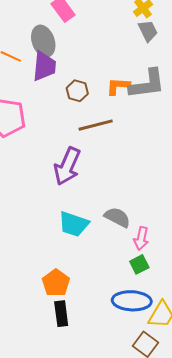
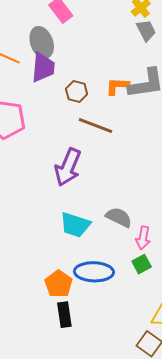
brown line: (96, 125) -> (96, 125), turned 36
blue ellipse: (132, 301) -> (94, 272), moved

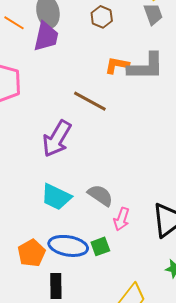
brown hexagon: (77, 92) -> (102, 17), moved
green square: (142, 264) -> (100, 246), moved
black rectangle: (64, 315) -> (56, 286), moved

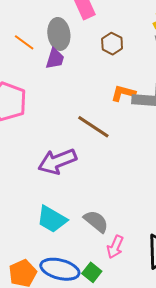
purple trapezoid: (46, 36) -> (55, 59), size x0.7
purple arrow: (57, 139) -> (57, 161), turned 33
green square: (100, 246) -> (92, 272), turned -36

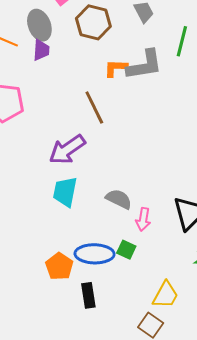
brown hexagon: (112, 44) -> (93, 22), size x1.6
brown line: (93, 127) -> (94, 108), turned 44
cyan trapezoid: (52, 219) -> (65, 192), moved, turned 84

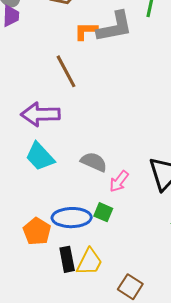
purple arrow: (67, 149) -> (40, 114), turned 36
cyan trapezoid: (65, 192) -> (40, 157), turned -52
pink arrow: (143, 219) -> (119, 181), turned 30
yellow trapezoid: (166, 295) -> (89, 262), moved

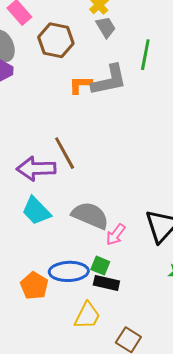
brown line: (66, 71) -> (65, 153), moved
gray semicircle: (94, 162) -> (90, 215), size x1.4
black rectangle: (67, 259) -> (106, 283), moved, turned -65

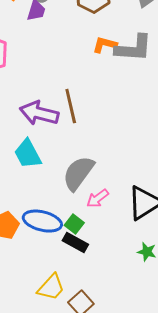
gray semicircle: (90, 215) -> (78, 173), turned -93
yellow trapezoid: (87, 316) -> (51, 287), moved

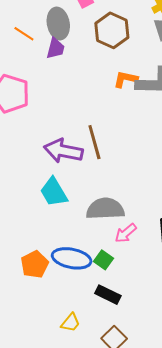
gray semicircle: (78, 173) -> (105, 209), turned 54
black rectangle: (75, 242) -> (108, 295), moved
yellow trapezoid: (51, 287) -> (71, 323), moved, size x0.7

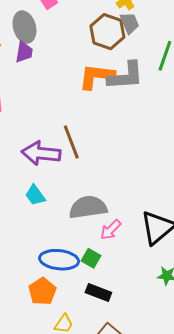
brown hexagon: (112, 30) -> (107, 32), moved
orange L-shape: (126, 79) -> (97, 76), size x1.5
cyan trapezoid: (54, 192) -> (35, 195), size x0.7
orange pentagon: (35, 264) -> (42, 291), moved

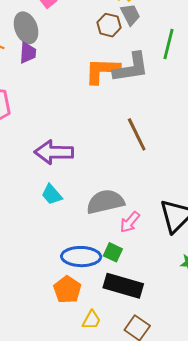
brown hexagon: (107, 32) -> (109, 25), size x0.7
brown line: (71, 142) -> (137, 134), moved
black rectangle: (98, 292) -> (123, 286), size x1.5

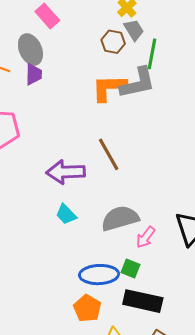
green line: (168, 44) -> (152, 54), moved
brown line: (137, 134) -> (109, 154), moved

